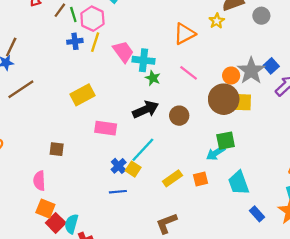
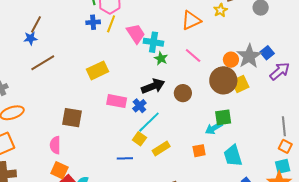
yellow square: (243, 102) -> (240, 84), turned -30
brown square: (57, 149) -> (72, 118), size x1.5
blue cross: (119, 166) -> (139, 106), moved
yellow rectangle: (172, 178) -> (161, 148), moved

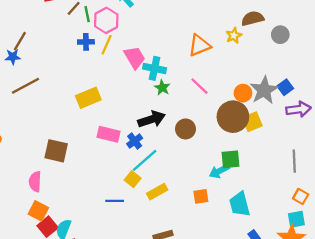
purple arrow: (280, 71) -> (298, 109), turned 30
gray line: (284, 126) -> (294, 161), moved

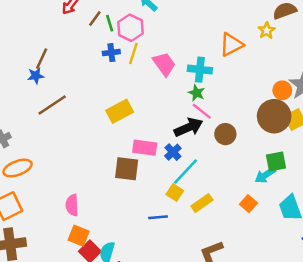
cyan cross: (155, 68) -> (200, 70), moved
pink line: (199, 86) -> (202, 111), moved
brown square: (56, 151) -> (127, 169), moved
orange square: (201, 196) -> (249, 204), turned -35

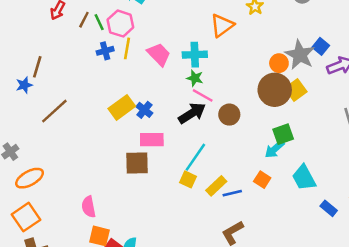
blue star: (36, 76) -> (24, 85), moved
blue cross: (173, 152) -> (144, 110), moved
blue line: (158, 217) -> (232, 193), moved

